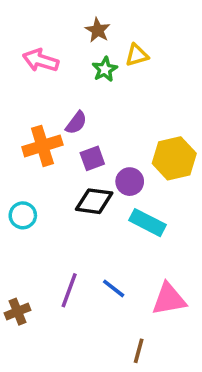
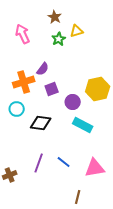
pink arrow: (41, 60) -> (23, 34), turned 48
black diamond: (94, 201) -> (41, 123), moved
cyan circle: (23, 215) -> (17, 109), moved

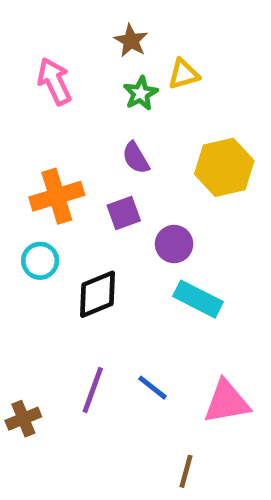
purple semicircle: (43, 69) -> (136, 158), moved, turned 112
yellow hexagon: (98, 89) -> (224, 167), moved
black diamond: (41, 123) -> (97, 294), turned -30

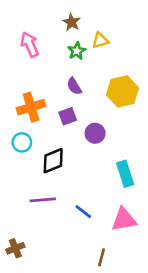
cyan rectangle: (198, 299) -> (125, 174), moved, turned 45
purple line: (93, 390) -> (43, 200), moved, turned 65
brown cross: (23, 419) -> (15, 248), moved

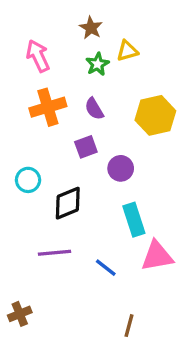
orange cross: (31, 107) -> (48, 107), moved
cyan rectangle: (125, 174) -> (134, 220), moved
pink triangle: (124, 219) -> (157, 256), moved

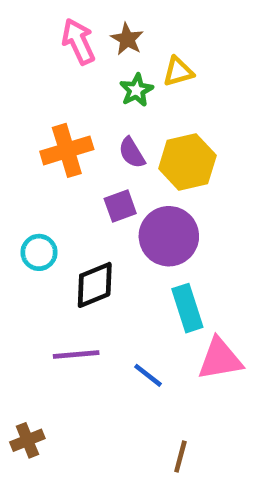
pink arrow: (38, 56) -> (78, 41), moved
yellow hexagon: (155, 115) -> (187, 162), moved
purple circle: (121, 168) -> (169, 236), size x1.6

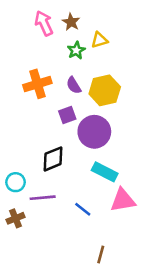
cyan circle: (39, 252) -> (16, 182), moved
cyan rectangle: (187, 308) -> (105, 172), turned -45
brown cross: (27, 440) -> (16, 218), moved

